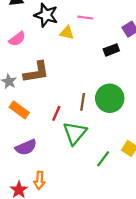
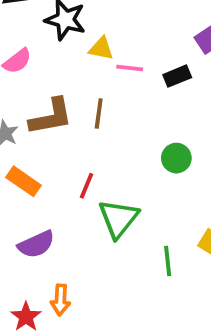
pink line: (85, 18) -> (130, 68), moved
green circle: (110, 98) -> (176, 158), size x0.6
brown line: (83, 102) -> (99, 113), moved
green line: (103, 159) -> (168, 261), turned -42

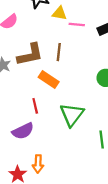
orange rectangle: (24, 181) -> (49, 80), moved
red line: (86, 186) -> (35, 106), moved, turned -35

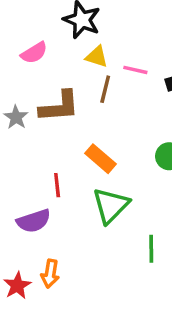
yellow triangle: (60, 13) -> (97, 57), moved
brown line: (59, 52) -> (105, 89), moved
orange rectangle: (49, 80) -> (100, 159), moved

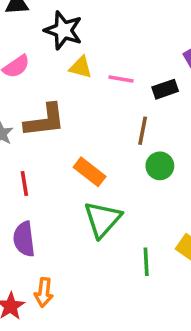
brown line: (105, 89) -> (143, 131), moved
red line: (57, 185) -> (24, 184), moved
purple semicircle: (34, 221) -> (24, 239), turned 104

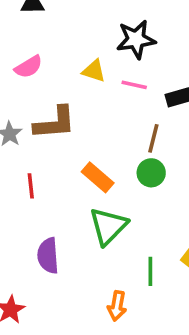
black star: (63, 30) -> (136, 39), moved, turned -30
green circle: (160, 166) -> (151, 173), moved
purple semicircle: (24, 239) -> (48, 256), moved
orange arrow: (44, 292) -> (117, 306), moved

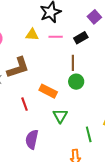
red line: (31, 186) -> (25, 104), moved
green triangle: (108, 226) -> (60, 116), size x0.7
purple semicircle: (48, 256) -> (32, 139), turned 30

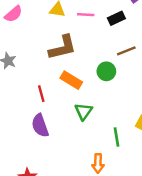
brown line: (73, 63) -> (126, 51), moved, turned 63
brown L-shape: (18, 68) -> (63, 47), moved
purple semicircle: (32, 139) -> (40, 125), moved, turned -36

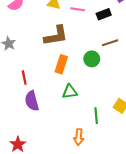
orange rectangle: (71, 80) -> (61, 64), turned 72
red line: (41, 94) -> (24, 78), moved
green triangle: (84, 111) -> (70, 92), turned 42

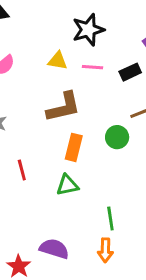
green triangle: (70, 92) -> (67, 185), moved
purple semicircle: (32, 101) -> (54, 249), moved, turned 126
green line: (96, 116) -> (110, 218), moved

